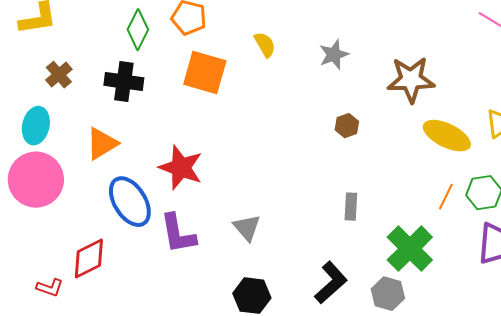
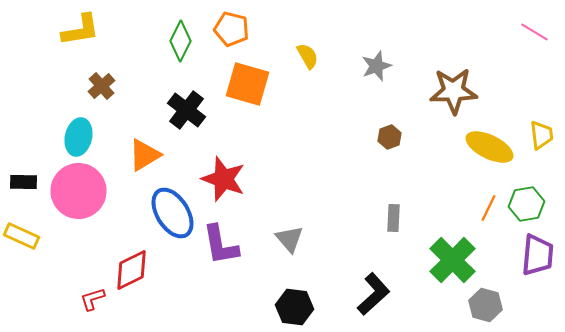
black cross: (124, 82) -> (186, 110), moved, turned 30
red L-shape: (50, 288) -> (92, 299), turned 144
gray hexagon: (388, 294) -> (486, 305), moved

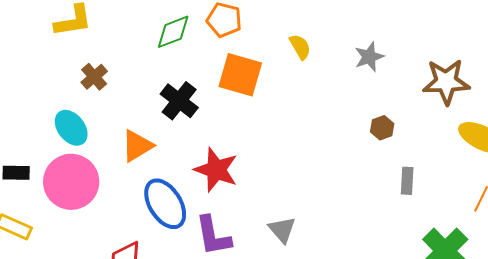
green diamond: (180, 41) -> (173, 32), turned 42
cyan ellipse: (78, 137) -> (71, 128), turned -51
gray rectangle: (394, 218) -> (407, 181), moved

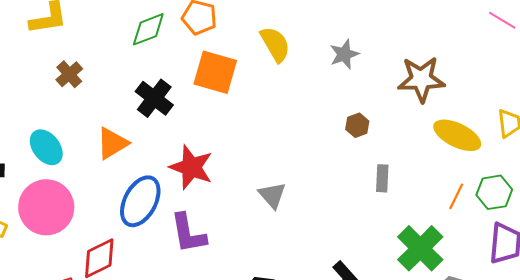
yellow semicircle: (300, 47) -> (275, 44), size x1.4
cyan ellipse: (71, 128) -> (46, 147), moved
pink circle: (71, 182) -> (46, 207), moved
blue ellipse: (165, 204) -> (140, 201), turned 60
gray triangle: (282, 230) -> (272, 195), moved

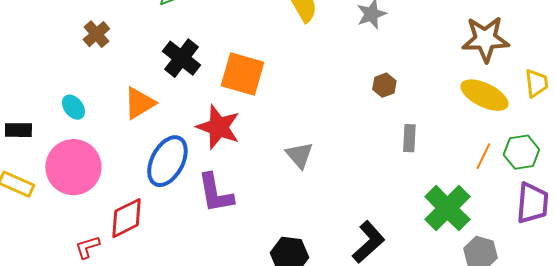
orange square: (215, 72) -> (242, 74), moved
brown star: (421, 79) -> (485, 39), moved
cyan ellipse: (46, 147) -> (73, 107), size x0.7

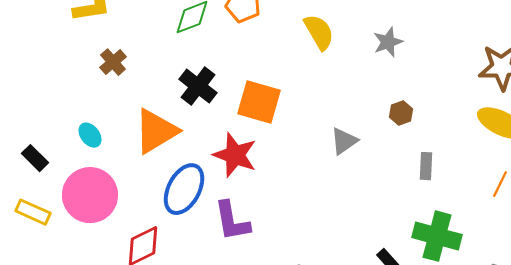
orange triangle: (139, 103) -> (156, 131), size x1.4
black rectangle: (18, 130) -> (35, 158), turned 44
gray triangle: (299, 155) -> (344, 141), moved, turned 36
green cross: (447, 208) -> (437, 236), moved, turned -30

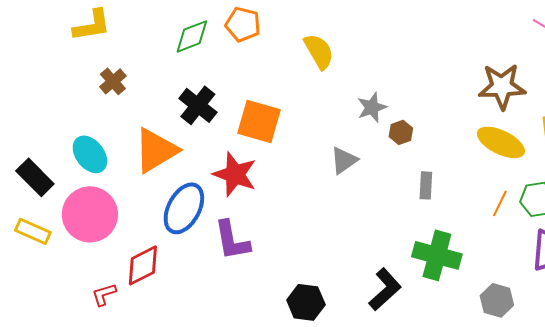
gray star: (388, 42) -> (372, 107), moved
cyan ellipse: (90, 135) -> (90, 154), size x1.5
black rectangle: (35, 158) -> (35, 177), size x1.4

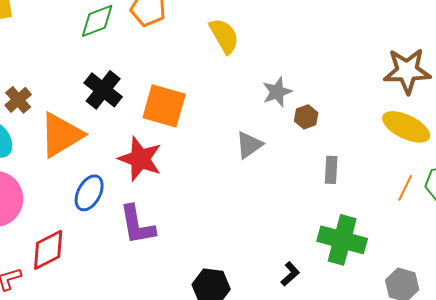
brown cross: (113, 81) -> (18, 100), moved
blue ellipse: (184, 208) -> (89, 193), size x0.7
black L-shape: (385, 289) -> (290, 274), size x0.6

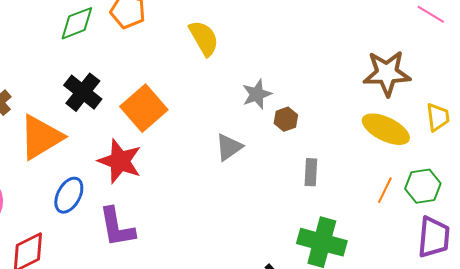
orange square: (164, 106) -> (144, 108), turned 33

